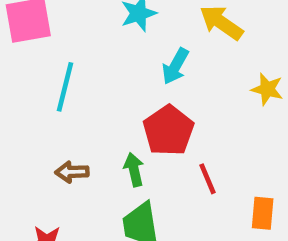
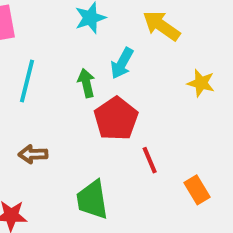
green arrow: (134, 170) -> (86, 83), moved
orange rectangle: (263, 213) -> (197, 190), turned -36

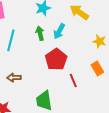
green arrow: (86, 83) -> (40, 33), moved
orange rectangle: (197, 190) -> (97, 69), moved

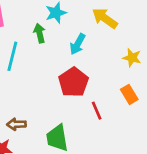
green arrow: (40, 33) -> (40, 33), moved
brown arrow: (14, 78) -> (16, 124), moved

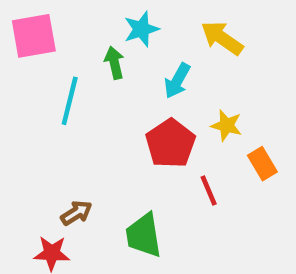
yellow star: (132, 58) -> (226, 125), moved
brown arrow: (16, 124) -> (76, 213), turned 150

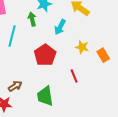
red pentagon: (170, 143) -> (45, 55), moved
orange rectangle: (262, 164) -> (103, 55), moved

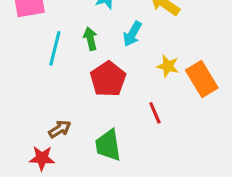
green arrow: (32, 19) -> (90, 39), moved
orange rectangle: (103, 55) -> (202, 79), size x1.5

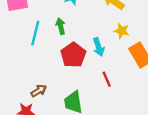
cyan arrow: (132, 34) -> (99, 47), moved, turned -48
yellow star: (168, 66) -> (122, 31), moved

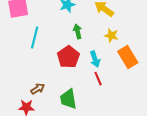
green arrow: (61, 26) -> (78, 31), moved
cyan arrow: (99, 47) -> (95, 59), moved

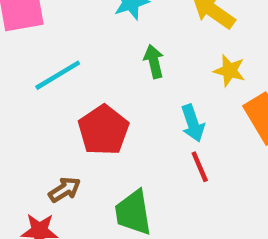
cyan line: (35, 38) -> (58, 75), turned 45
red pentagon: (68, 57) -> (104, 130), moved

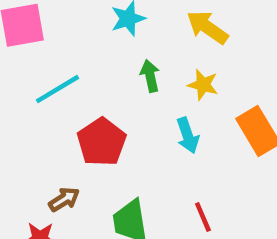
yellow star: (229, 71) -> (203, 85), moved
red line: (200, 167) -> (203, 217), moved

